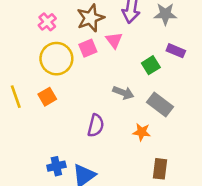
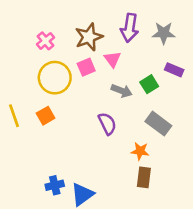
gray arrow: (123, 93) -> (122, 91), moved
purple semicircle: (96, 126) -> (107, 124), moved, turned -40
brown rectangle: (160, 169) -> (144, 177), moved

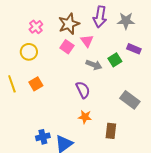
pink square: (86, 67) -> (67, 47), turned -32
yellow circle: (55, 78) -> (29, 52), moved, size x0.7
gray rectangle: (158, 124) -> (130, 100), moved
orange star: (140, 151) -> (85, 117), moved

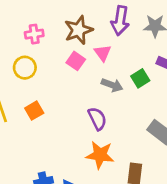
pink cross: (36, 27) -> (34, 34), turned 32
orange star: (85, 117) -> (100, 155), size x1.5

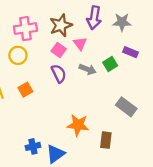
pink cross: (34, 34) -> (25, 29), size x1.5
purple semicircle: (97, 119) -> (59, 74), moved

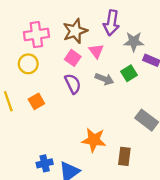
gray star: (122, 22) -> (134, 42), moved

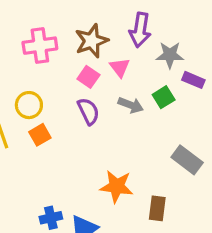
yellow circle: (28, 64) -> (29, 105), moved

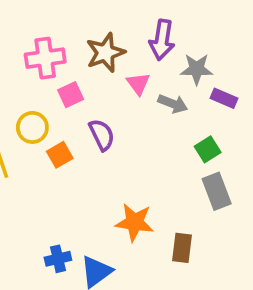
pink square: (88, 77) -> (71, 95), moved, turned 30
green square: (164, 97) -> (208, 149), moved
gray arrow: (131, 105) -> (173, 104), moved
orange square: (40, 135) -> (60, 155), moved
gray rectangle: (187, 160) -> (217, 191), turned 32

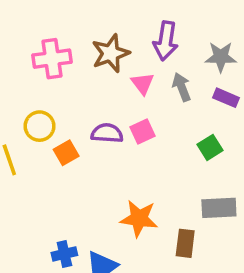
gray star: (197, 69) -> (221, 57), moved
pink square: (71, 95) -> (143, 131), moved
gray arrow: (173, 104) -> (182, 87), moved, turned -132
purple semicircle: (102, 135) -> (107, 133), turned -60
gray rectangle: (217, 191) -> (219, 208), moved, turned -72

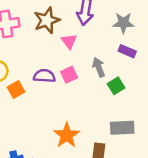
gray arrow: (182, 87) -> (99, 67), moved
orange star: (139, 218) -> (67, 135), turned 30

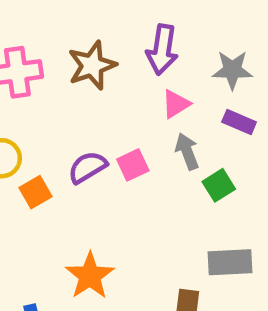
pink triangle: (69, 41) -> (176, 104), moved, turned 35
purple semicircle: (44, 76) -> (88, 167), turned -35
orange star: (67, 135) -> (90, 276), moved

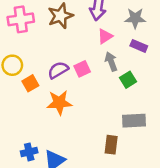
orange star: (90, 276) -> (59, 103), moved, turned 30

